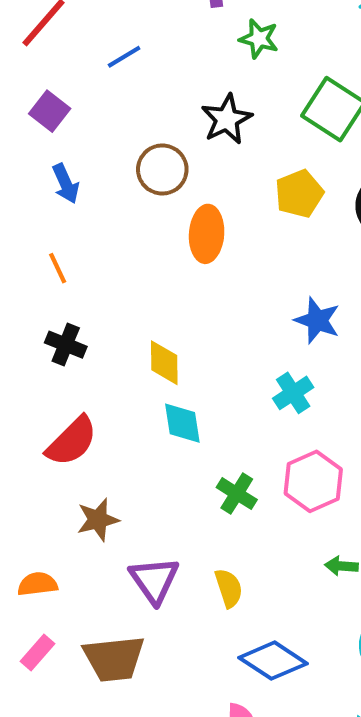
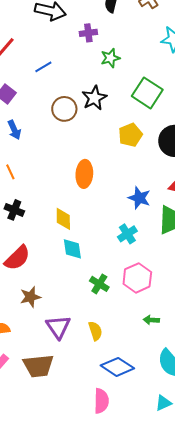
green star: (259, 39) -> (110, 58), turned -30
brown circle: (162, 169) -> (64, 109), moved
orange ellipse: (207, 234) -> (84, 174), moved

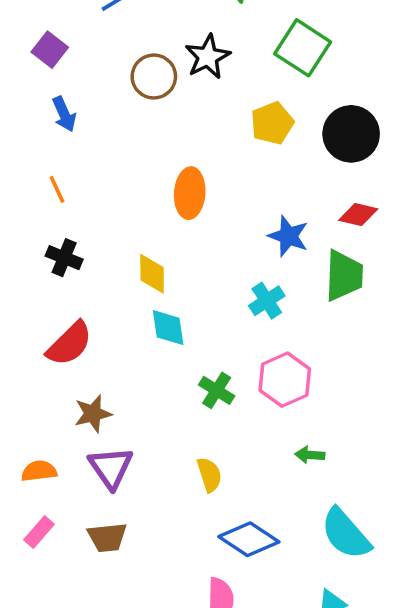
purple triangle: (58, 327) -> (111, 467), moved
brown trapezoid: (38, 366) -> (107, 537), size x0.7

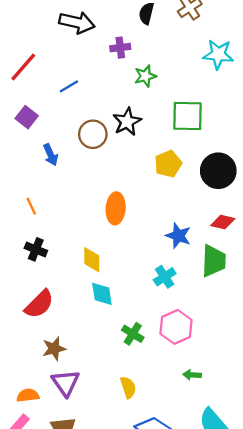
green square: (303, 48) -> (187, 116), turned -32
blue arrow: (64, 114) -> (51, 155), moved
orange semicircle: (39, 471) -> (28, 395), moved

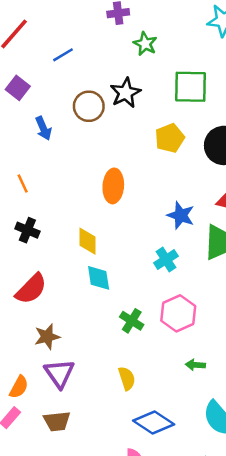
green star: (145, 76) -> (145, 44), turned -30
orange semicircle: (28, 395) -> (19, 387), turned 125

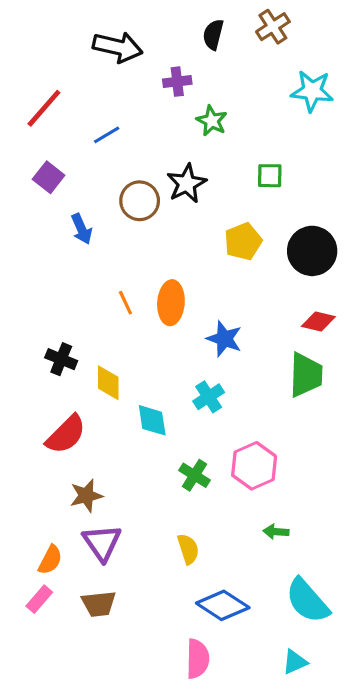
green square: (190, 87) -> (270, 176), size x0.6
orange line: (23, 183) -> (125, 303), moved
blue star: (181, 215) -> (224, 339), moved
yellow diamond: (88, 241) -> (108, 383), moved
cyan cross: (166, 259) -> (209, 397), moved

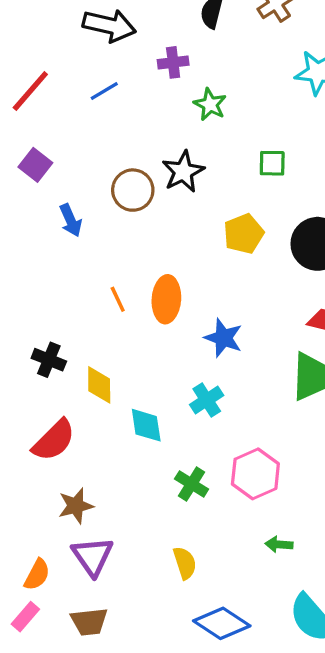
blue line: (107, 135) -> (104, 91), moved

